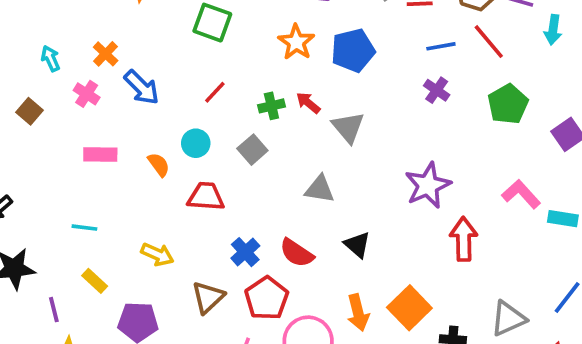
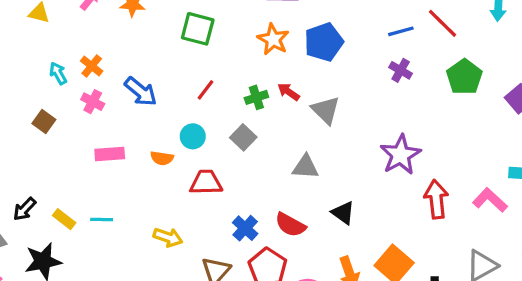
orange cross: (106, 54) -> (92, 66), moved
orange semicircle: (159, 165) -> (162, 158), turned 140
pink L-shape: (521, 194) -> (490, 200), moved
yellow rectangle: (95, 281) -> (64, 219), moved

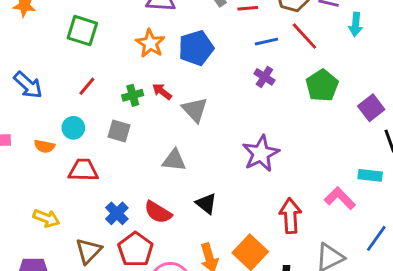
gray square: (243, 137) -> (119, 131), turned -30
red arrow: (436, 199) -> (290, 216), moved

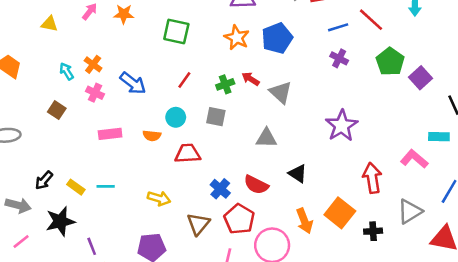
purple square: (371, 108) -> (421, 78), moved

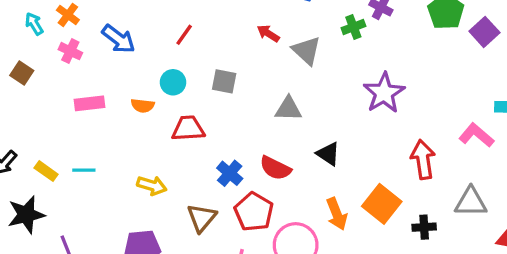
green cross: (225, 84) -> (353, 27), moved
gray triangle: (410, 211) -> (471, 202), turned 32

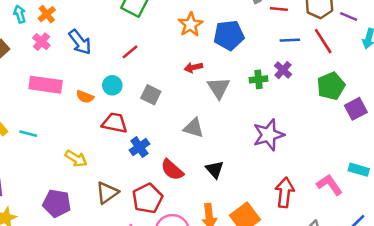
red arrow: (268, 33) -> (193, 67), turned -60
pink rectangle: (90, 103) -> (46, 85), size x1.4
blue cross: (230, 173) -> (139, 147), moved

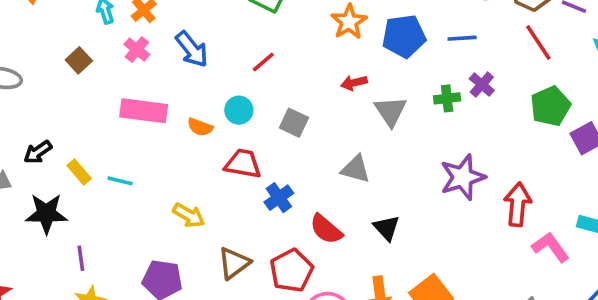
blue line: (290, 40) -> (462, 38), moved
red arrow: (285, 192) -> (518, 204), moved

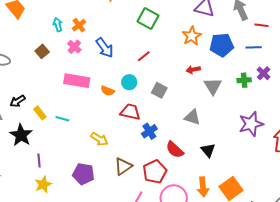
black star: (46, 214) -> (21, 135), turned 30

